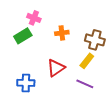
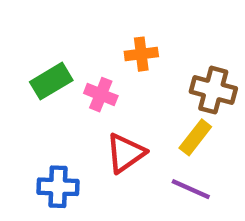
pink cross: (34, 18) -> (101, 95), moved
orange cross: (62, 33) -> (141, 54), moved

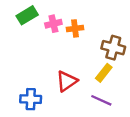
green rectangle: (51, 81) -> (27, 15), moved
pink cross: (101, 95) -> (53, 24), moved, turned -35

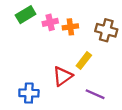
brown cross: (113, 48) -> (106, 30), moved
yellow rectangle: (104, 73) -> (84, 61), moved

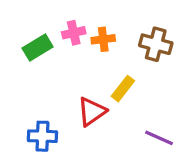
green rectangle: (26, 15) -> (38, 48), moved
purple line: (95, 94) -> (159, 138), moved

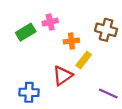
orange cross: (103, 39) -> (71, 41), moved

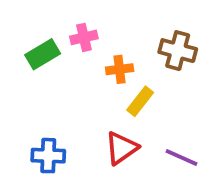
red triangle: (63, 76) -> (121, 148), moved

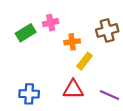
brown cross: (178, 51) -> (107, 30), turned -30
red triangle: (121, 148) -> (73, 89), turned 35

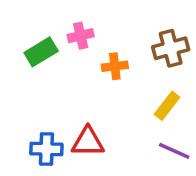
yellow rectangle: (85, 61) -> (167, 106), moved
red triangle: (73, 89) -> (88, 142), moved

